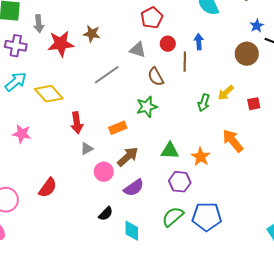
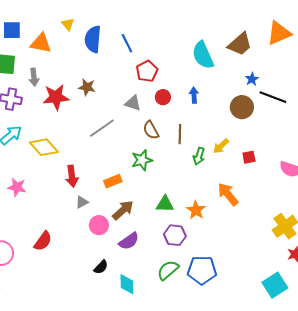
brown line: (185, 62) -> (180, 134), moved

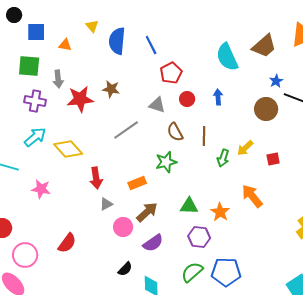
orange triangle: (41, 43) -> (65, 45), size x0.6

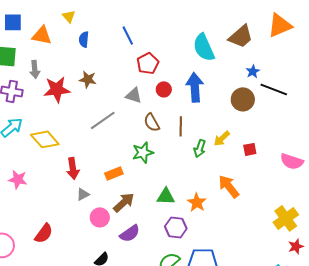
blue semicircle: (117, 41) -> (84, 39), moved, size x0.6
orange triangle: (65, 45) -> (42, 35), size x1.5
blue arrow: (218, 97) -> (195, 87), size x1.8

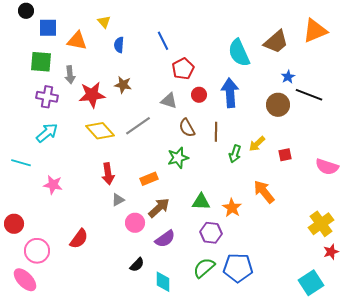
yellow diamond: (45, 139) -> (100, 131), moved

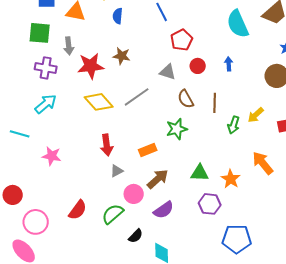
blue arrow: (230, 93) -> (229, 64), size x0.5
green semicircle: (204, 268) -> (113, 214), moved

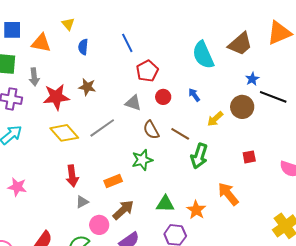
blue arrow: (229, 64) -> (194, 95), turned -32
brown line: (215, 103) -> (180, 134), turned -60
yellow arrow: (256, 115) -> (215, 119), moved
green arrow: (234, 125) -> (199, 156), size x1.4

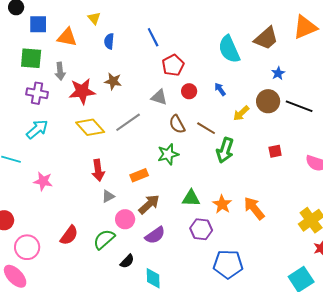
black line: (273, 97) -> (299, 106), moved
orange arrow: (228, 194) -> (254, 208), moved

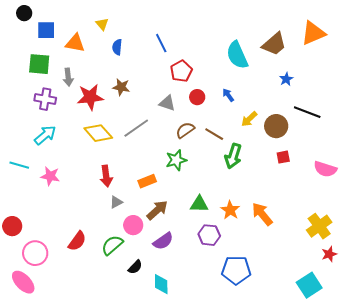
brown circle: (268, 101) -> (276, 126), moved
brown semicircle: (177, 124) -> (185, 130), turned 84
pink star: (43, 181) -> (50, 176), moved

